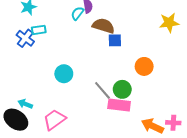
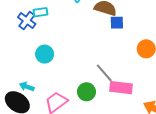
cyan circle: (64, 74) -> (45, 54), moved
green circle: (122, 89) -> (86, 92), moved

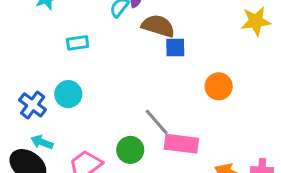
cyan rectangle: (40, 12) -> (78, 43), moved
blue cross: (27, 21) -> (33, 105), moved

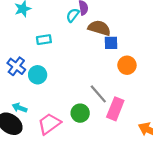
orange circle: (219, 86) -> (127, 65), moved
blue cross: (33, 105) -> (16, 66), moved
pink rectangle: (181, 144) -> (115, 109), turned -75

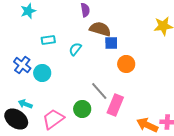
cyan semicircle: (73, 15) -> (75, 49), moved

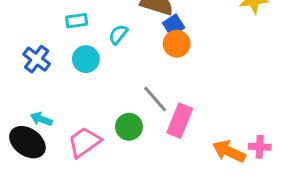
blue square: (111, 43) -> (174, 25), turned -32
orange circle: (126, 64) -> (177, 44), moved
cyan circle: (42, 73) -> (86, 59), moved

